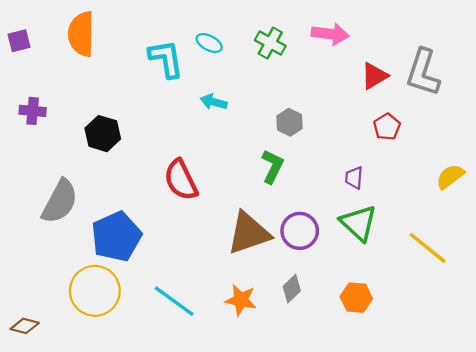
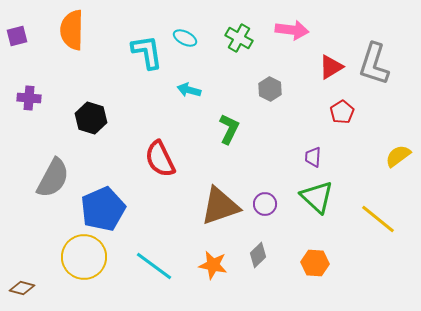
gray hexagon: (289, 122) -> (270, 89), moved
green L-shape: (273, 166) -> (229, 129), moved
purple circle: (300, 231) -> (265, 204), size x0.7

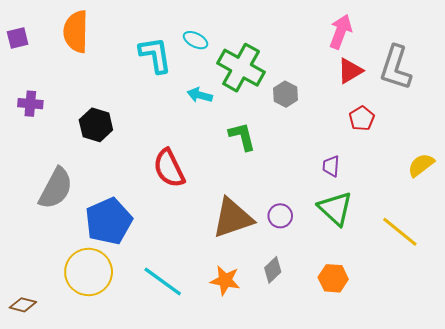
pink arrow: (292, 30) -> (341, 32), moved, turned -76
green cross: (239, 38) -> (241, 68), moved, size x1.6
green L-shape: (229, 129) -> (242, 136), turned -40

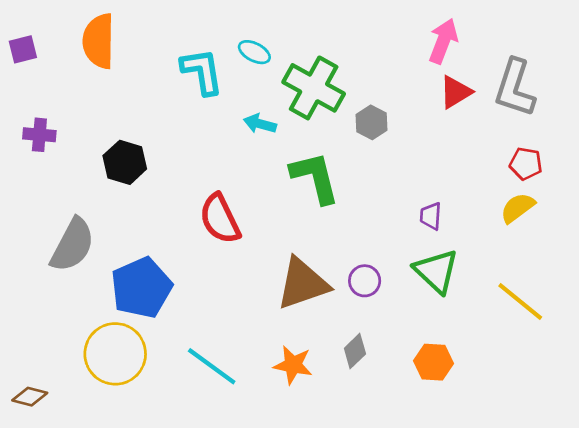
red pentagon: (362, 118) -> (526, 164), moved, turned -30
green L-shape: (242, 136) -> (315, 177), size x1.4
yellow semicircle: (421, 165) -> (518, 208), moved

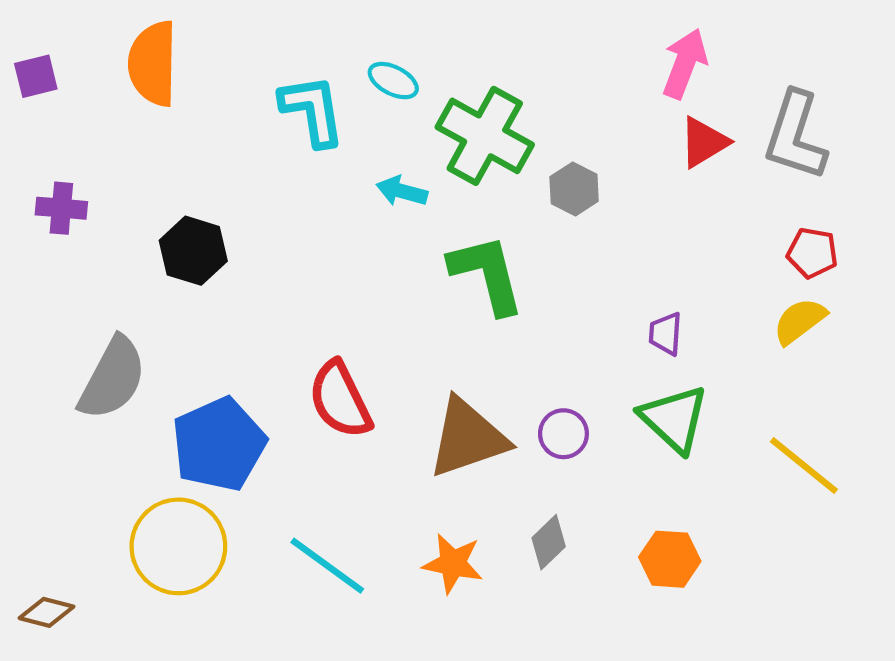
red semicircle: (220, 219) -> (340, 400), moved

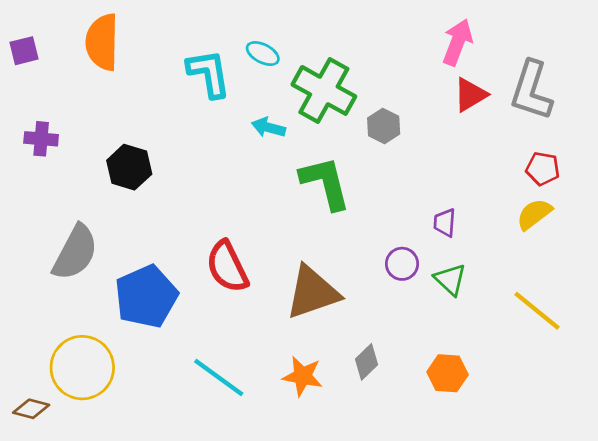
green triangle: (674, 419) -> (450, 279), size x0.7
purple circle: (563, 434) -> (402, 264), moved
yellow circle: (178, 546) -> (82, 368), moved

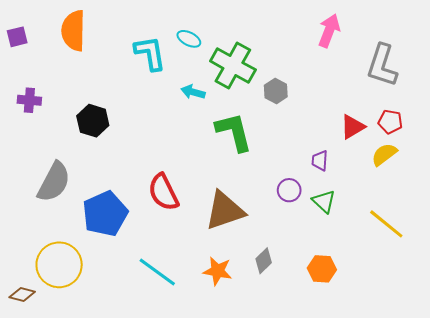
red triangle: (470, 95) -> (353, 127), moved

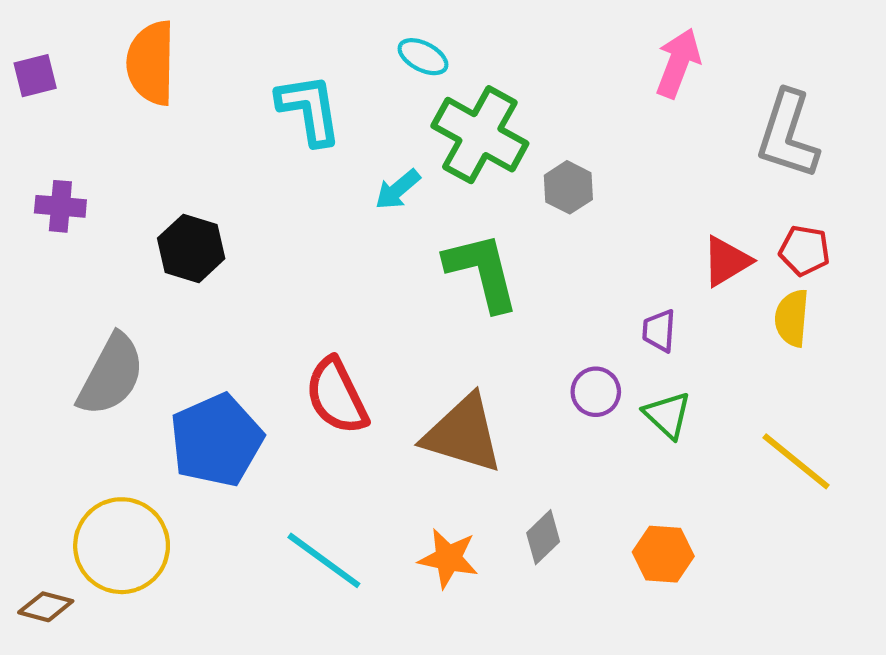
cyan ellipse: (189, 39) -> (423, 57), moved
cyan arrow: (193, 92) -> (398, 189), turned -55
yellow semicircle: (384, 154) -> (792, 318), turned -48
brown triangle: (225, 211) -> (463, 434), turned 36

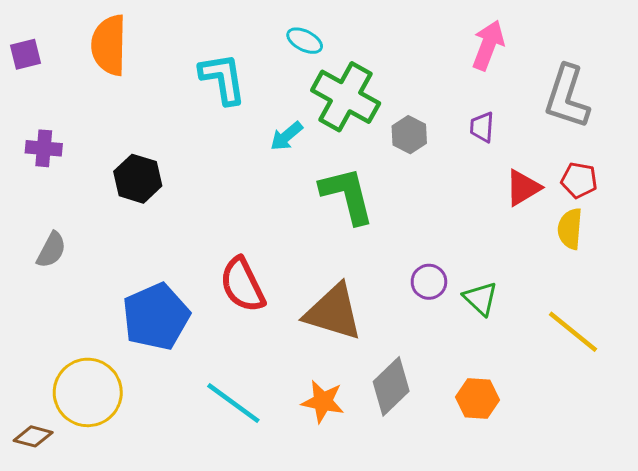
purple trapezoid: (659, 331) -> (482, 127), moved
gray semicircle: (111, 375) -> (51, 250), moved, size x0.6
gray diamond: (543, 537) -> (391, 386), size x1.5

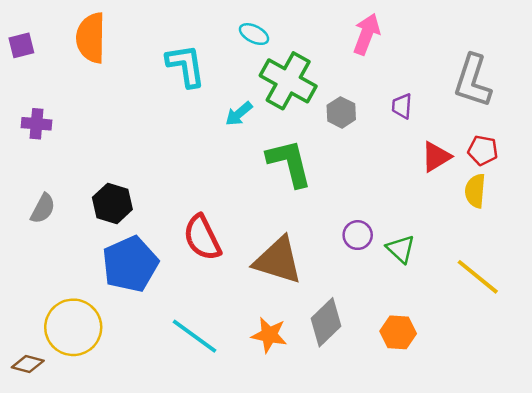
pink arrow: (488, 45) -> (367, 34), moved
black hexagon: (138, 179) -> (112, 203), moved

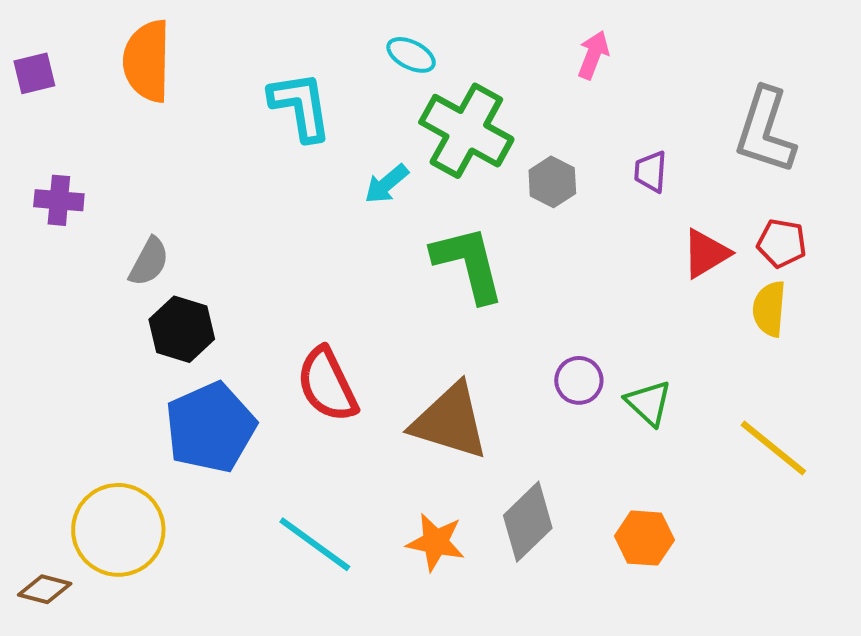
pink arrow: (367, 34) -> (593, 55), size x0.7
gray semicircle: (43, 209) -> (149, 262), moved

